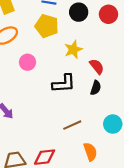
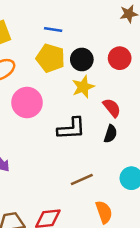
black circle: (79, 12) -> (82, 59), moved
red circle: (108, 14) -> (120, 58), moved
pink circle: (27, 62) -> (27, 103), size x1.5

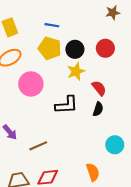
brown line: (82, 179) -> (38, 146), moved

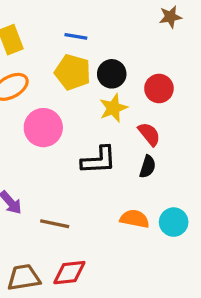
red circle: (105, 48) -> (159, 88), moved
brown line: (38, 146) -> (55, 224), turned 36
orange semicircle: (93, 172) -> (135, 219), moved, turned -60

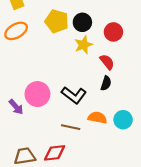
pink circle: (43, 128) -> (37, 94), moved
black L-shape: (99, 160) -> (74, 95), moved, turned 40
brown line: (55, 224) -> (71, 127), moved

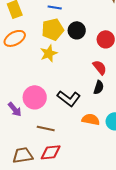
yellow pentagon: (57, 21) -> (53, 29), turned -30
yellow star: (83, 45) -> (49, 53), moved
brown line: (71, 127) -> (46, 128), moved

